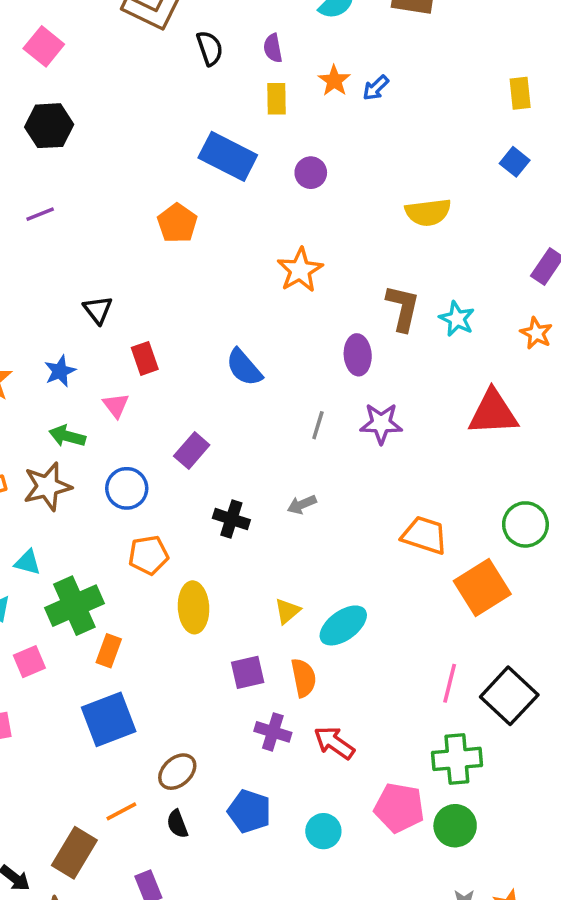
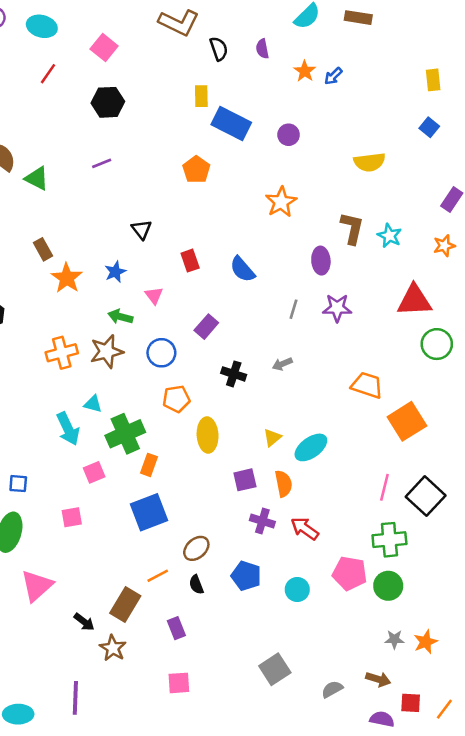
yellow rectangle: (276, 99) -> (201, 96), moved
orange star: (536, 333) -> (444, 246), turned 30
red rectangle: (145, 358) -> (190, 261), moved
green circle: (525, 524) -> (437, 344), moved

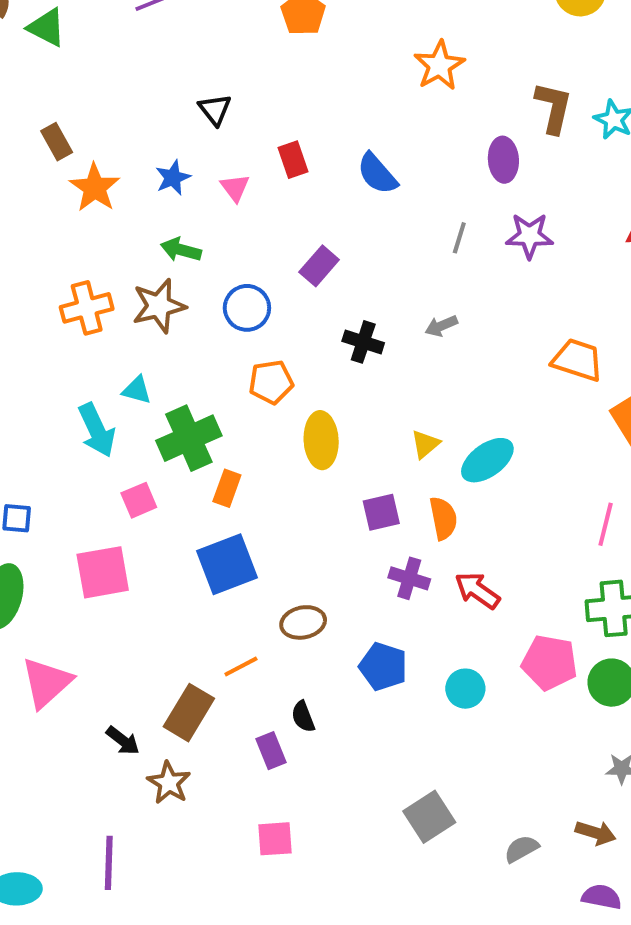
pink triangle: (154, 295) -> (235, 188), moved
pink square: (72, 517) -> (103, 572), size x1.6
brown ellipse: (196, 548) -> (303, 622), turned 30
black semicircle: (196, 585) -> (303, 717), moved

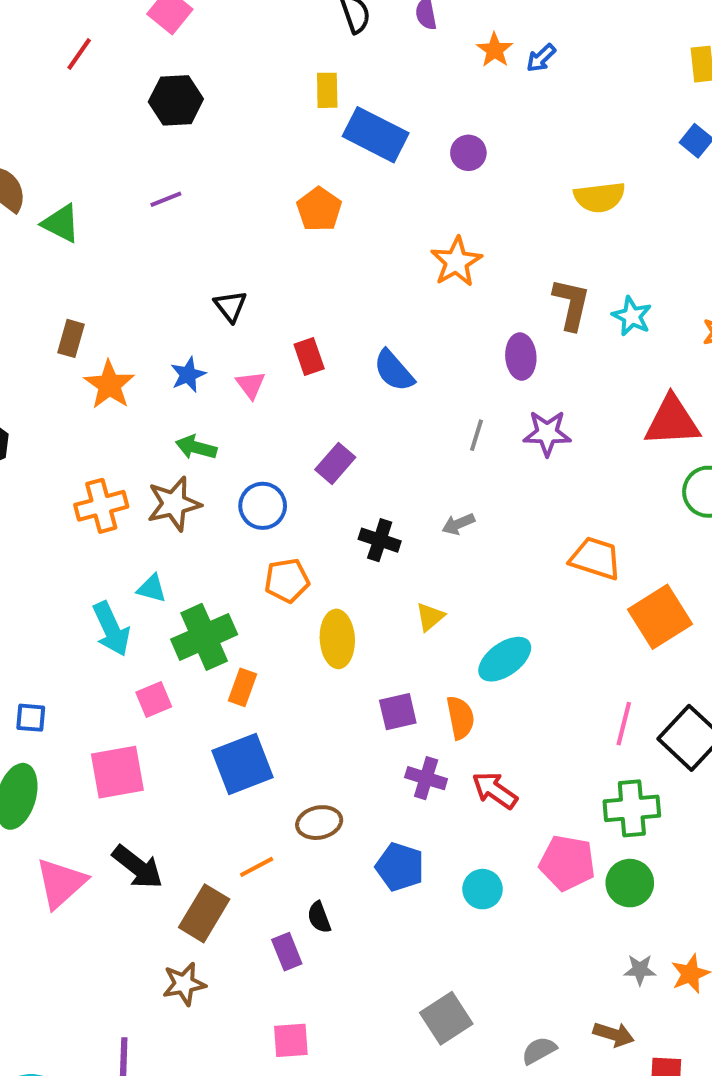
brown rectangle: (57, 142) -> (71, 338), turned 45
yellow triangle: (425, 444) -> (430, 617), moved
black arrow: (123, 741) -> (138, 867), moved, size x1.5
brown star: (169, 783) -> (184, 984), turned 30

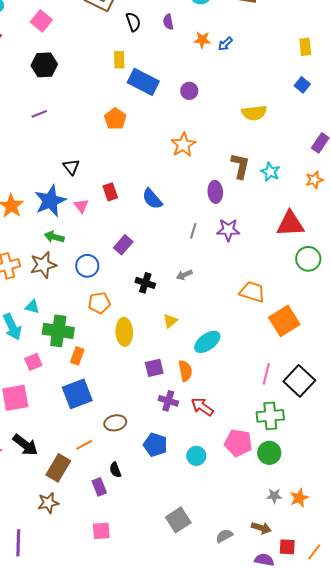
orange star: (495, 50) -> (202, 40), turned -30
blue star: (188, 375) -> (50, 201), size x1.8
green cross: (204, 637) -> (58, 331), turned 32

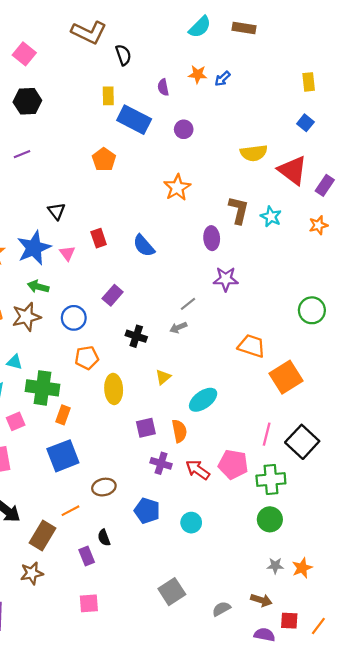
purple semicircle: (168, 22) -> (163, 87), moved
red triangle: (290, 224) -> (292, 170), moved, turned 40
gray line: (193, 231) -> (188, 304), moved, turned 35
pink pentagon: (238, 443) -> (233, 464), moved

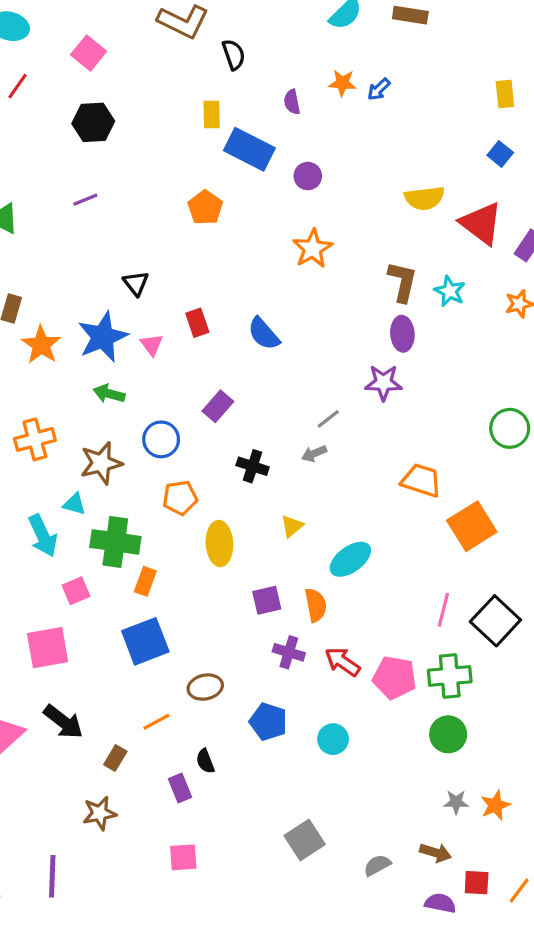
purple circle: (184, 129) -> (308, 176), moved
purple ellipse: (212, 238) -> (402, 334), moved
brown star: (26, 317) -> (101, 463), moved
pink pentagon: (233, 464) -> (395, 678), moved
brown rectangle: (43, 536) -> (115, 758), size x0.6

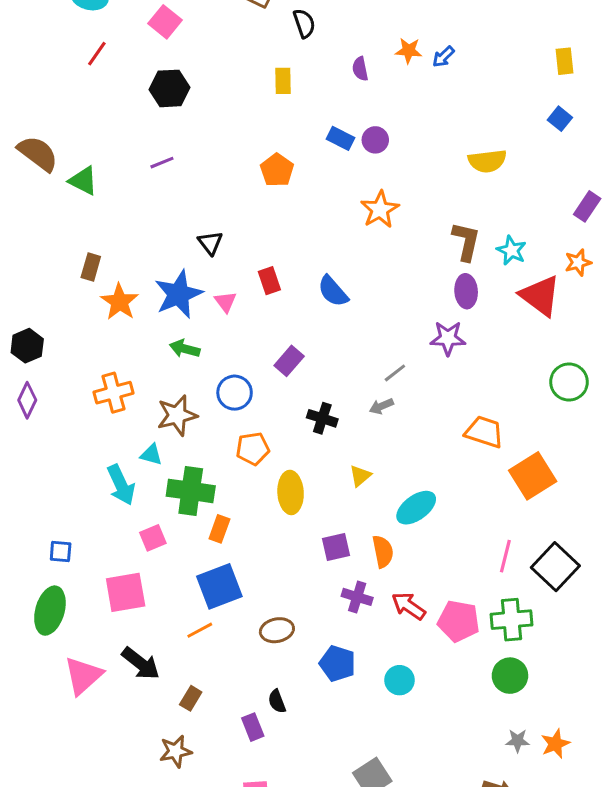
blue rectangle: (249, 149) -> (340, 138), moved, size x0.6
red triangle: (481, 223) -> (540, 296), moved
orange line: (156, 722) -> (200, 630), moved

